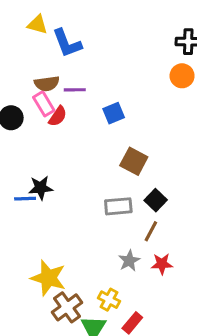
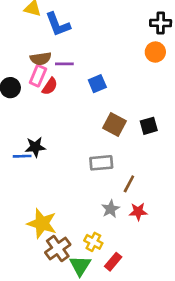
pink rectangle: (44, 104) -> (38, 76), turned 54
black square: (156, 200) -> (149, 126), moved, turned 30

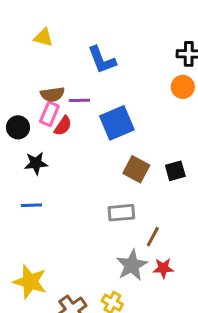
blue L-shape: (58, 24) -> (102, 60), moved
blue square: (97, 84) -> (117, 123), size x1.6
black star: (35, 147) -> (36, 163), moved
gray star: (110, 209) -> (132, 265), size x1.5
yellow star: (42, 223) -> (30, 282), moved

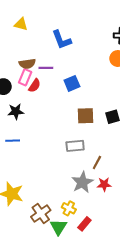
blue square: (117, 123) -> (72, 83), size x0.7
brown square: (136, 169) -> (85, 116), turned -30

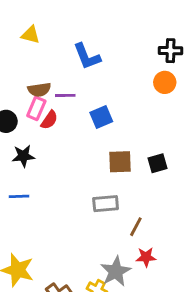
gray star: (82, 182) -> (116, 271), moved

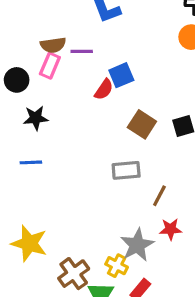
red semicircle: (49, 120) -> (104, 89), moved
brown square: (120, 162) -> (142, 124), turned 35

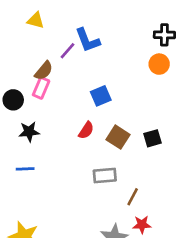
brown semicircle: (53, 45) -> (44, 71), turned -42
purple line: (82, 51) -> (68, 51), moved, turned -48
red semicircle: (104, 89) -> (86, 130), moved

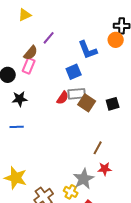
yellow triangle: (36, 20) -> (25, 15), turned -40
blue L-shape: (87, 40) -> (88, 50), moved
orange circle: (159, 64) -> (116, 40), moved
gray rectangle: (105, 175) -> (77, 94), moved

